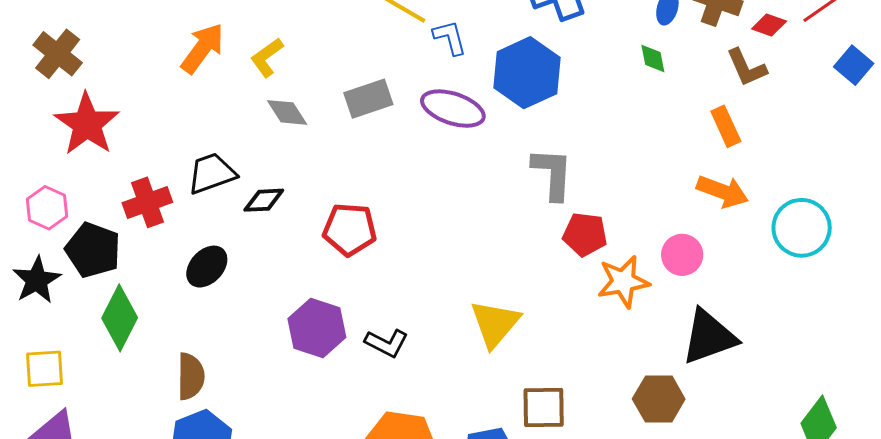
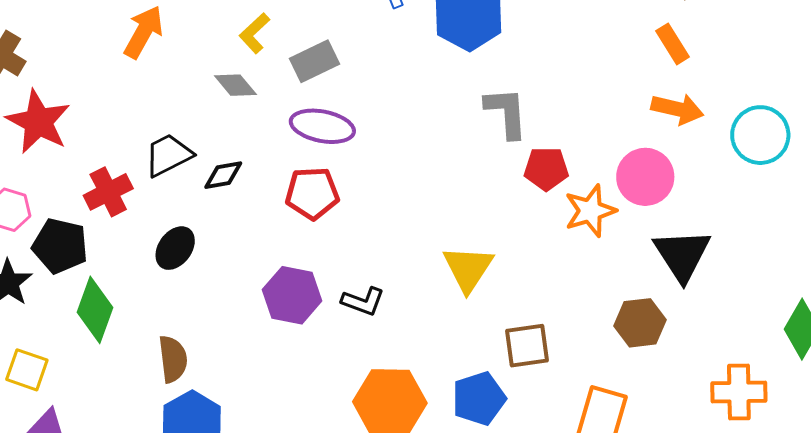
yellow L-shape: (267, 57) -> (255, 33), moved
purple ellipse: (453, 109) -> (322, 126), moved
pink circle: (682, 255) -> (645, 177), size x1.4
black triangle: (709, 337) -> (682, 255), turned -36
yellow square: (45, 369) -> (27, 370), turned 30

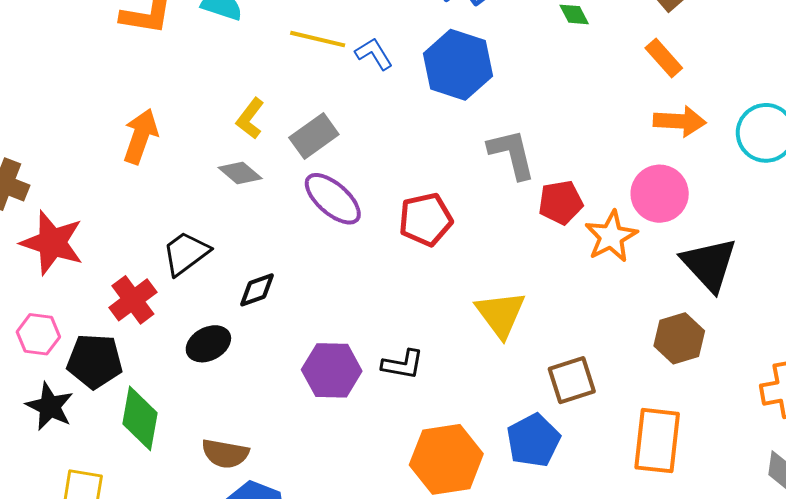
purple ellipse: (322, 126) -> (333, 199), turned 40
black diamond: (223, 175) -> (257, 290), moved
red pentagon: (312, 193) -> (426, 219), moved
black ellipse: (175, 248) -> (208, 344), turned 36
brown semicircle: (173, 359) -> (225, 454), turned 117

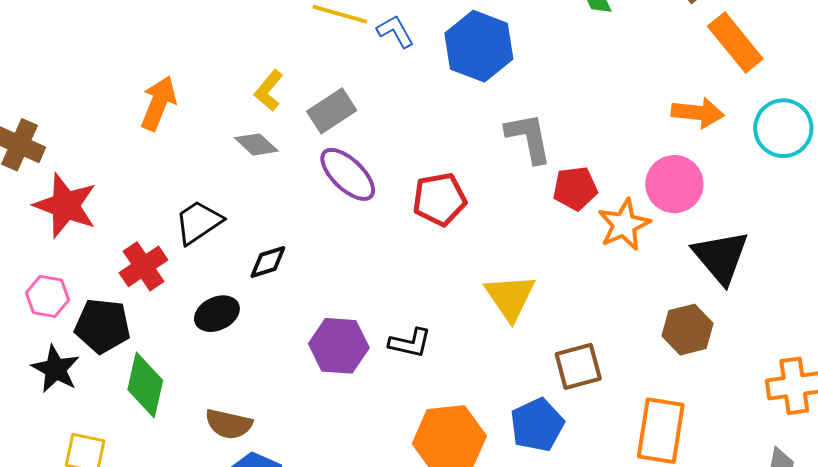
orange rectangle: (664, 58) -> (735, 42), moved, size x1.5

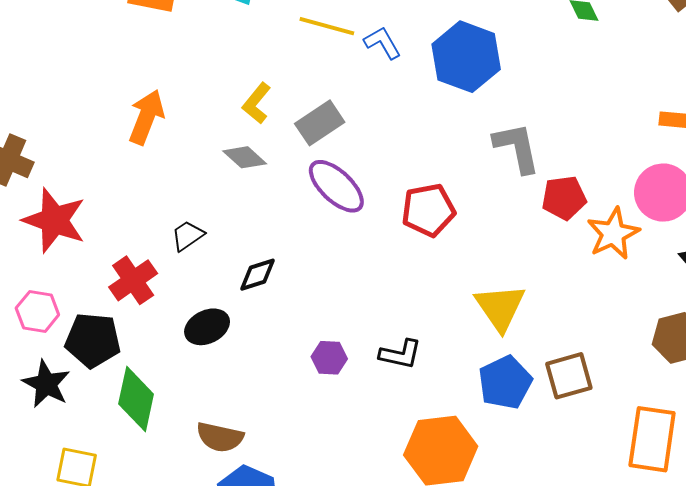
black trapezoid: (198, 222) -> (188, 236), size x0.7
purple hexagon: (339, 346) -> (329, 358), size x0.6
blue pentagon: (537, 425) -> (505, 382), moved

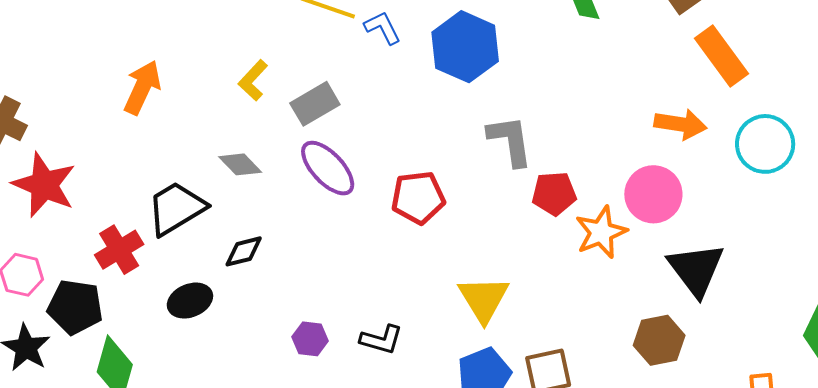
gray diamond: (245, 157) -> (240, 164), moved
black trapezoid: (188, 236) -> (176, 208), size x1.8

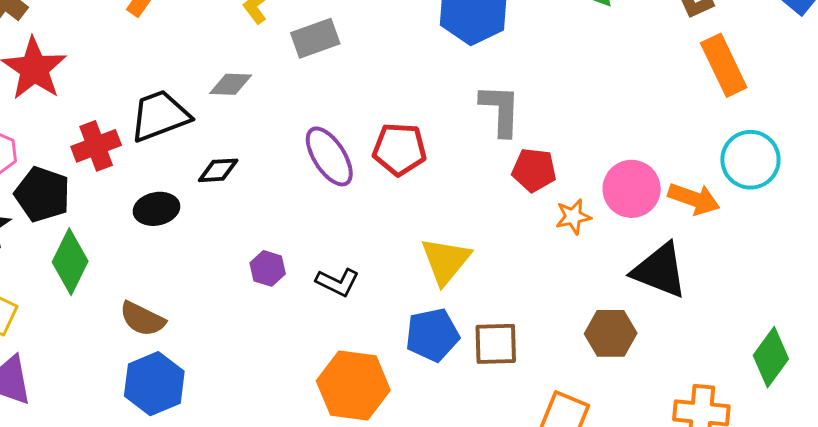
orange arrow: (680, 124) -> (694, 199), moved
gray diamond: (240, 164) -> (231, 84), turned -54
purple ellipse: (328, 168) -> (329, 156), moved
orange star: (601, 232) -> (573, 217), size x0.7
black triangle: (696, 269) -> (660, 270), turned -42

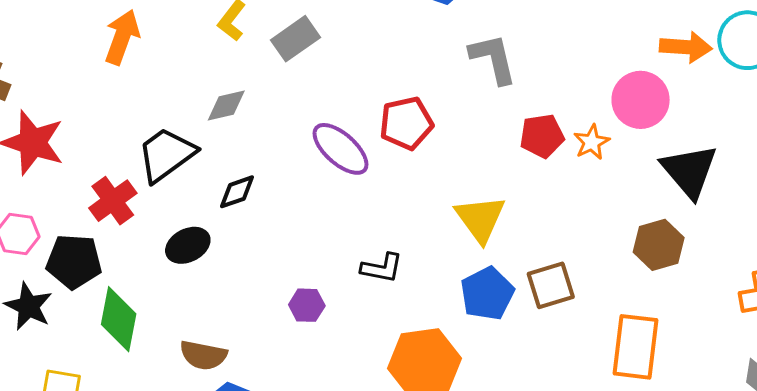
red pentagon: (534, 170) -> (542, 136), moved
orange arrow: (694, 199) -> (686, 47), moved
purple hexagon: (268, 268) -> (307, 305), moved
black triangle: (660, 270) -> (689, 171), turned 44

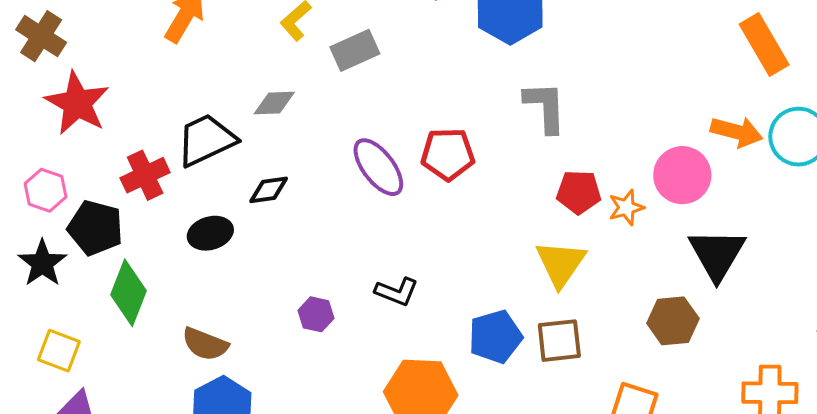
yellow triangle: (480, 219) -> (561, 264), moved

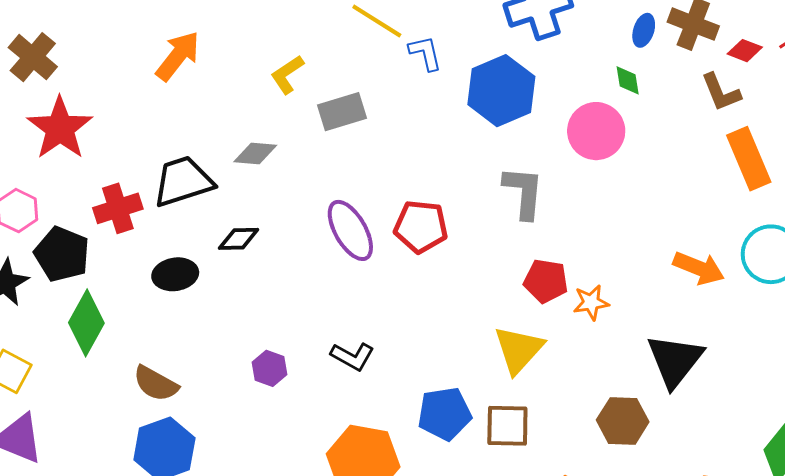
orange arrow: (737, 132) -> (699, 268), moved
pink circle: (682, 175) -> (596, 131), moved

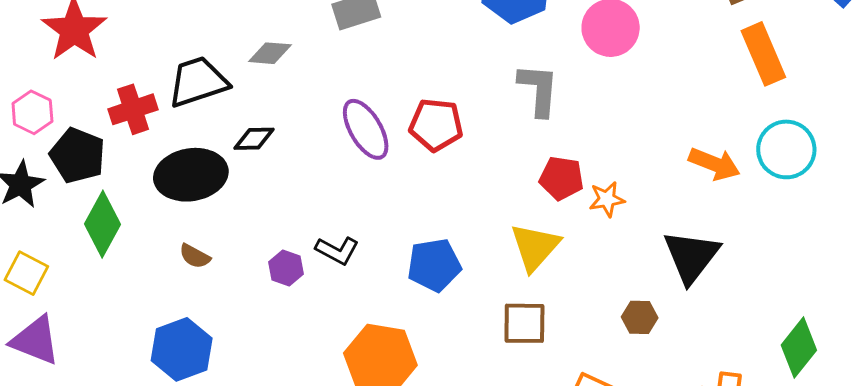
black ellipse: (175, 274) -> (191, 175), size x1.6
black L-shape: (352, 356) -> (337, 250), moved
brown semicircle: (156, 384) -> (195, 256), moved, size x0.7
blue pentagon: (445, 414) -> (434, 265), moved
brown hexagon: (623, 421) -> (640, 317), size x0.7

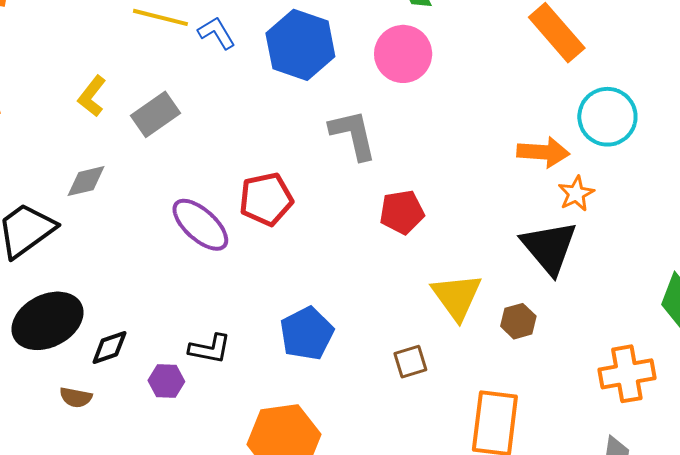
black diamond: (254, 139) -> (109, 347), moved
orange star: (607, 199) -> (576, 194), moved
yellow triangle: (535, 247) -> (457, 297), moved
brown square: (524, 323) -> (410, 362), size x0.7

